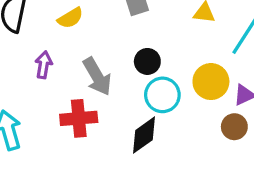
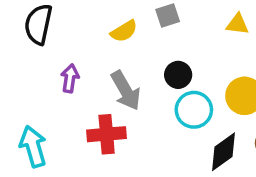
yellow semicircle: (70, 18) -> (124, 31), moved
black diamond: (144, 135) -> (224, 152), moved

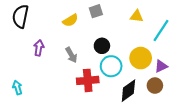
gray arrow: (126, 91) -> (71, 55), size x0.7
red cross: (107, 134) -> (88, 80), moved
cyan arrow: (33, 146) -> (17, 88), size x0.6

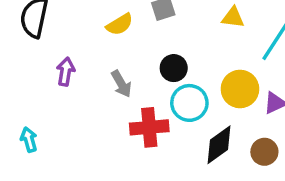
brown circle: (155, 86) -> (264, 152), moved

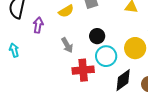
purple arrow: (66, 72) -> (38, 25), moved
cyan arrow: (29, 140) -> (14, 50), moved

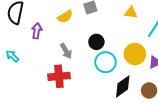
cyan arrow: (14, 50) -> (12, 56), turned -32
red cross: (83, 70) -> (59, 76), moved

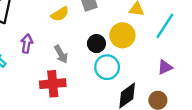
purple arrow: (37, 31) -> (27, 44), moved
yellow circle: (135, 54) -> (122, 35), moved

